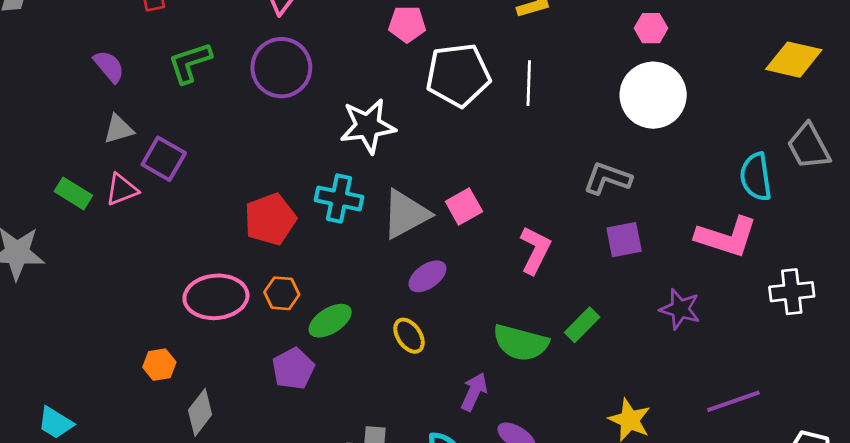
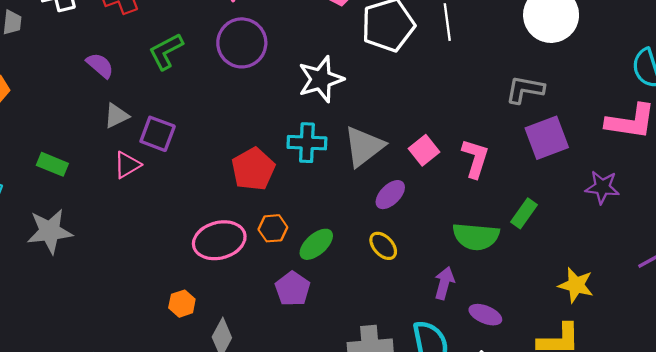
green rectangle: (73, 193) -> (52, 164), moved
pink square: (464, 207) -> (424, 150), moved
purple square: (624, 240) -> (547, 138), size x1.4

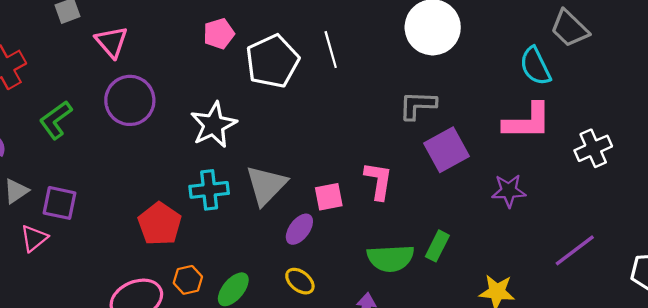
pink square: (424, 150) -> (329, 197), moved, turned 36
green rectangle: (524, 213) -> (437, 246), moved

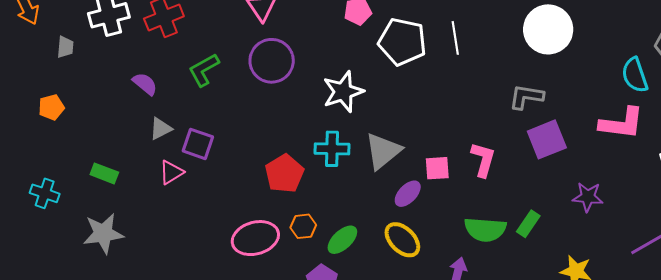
white pentagon: (272, 61) -> (402, 42), turned 30
purple star: (509, 191) -> (588, 197), moved
yellow ellipse: (300, 281) -> (402, 240), size x1.4

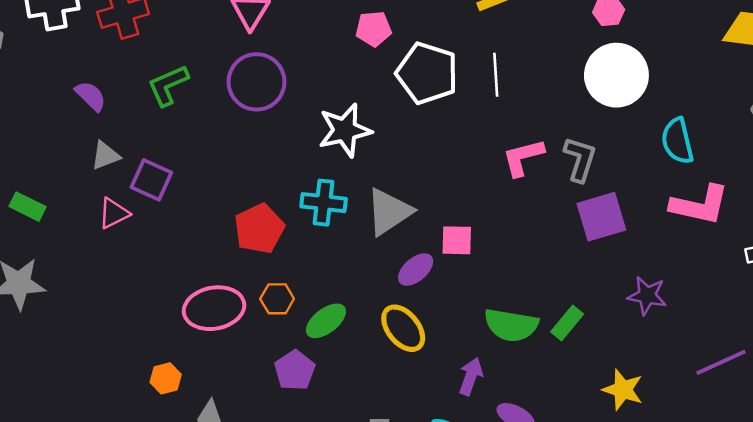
cyan semicircle: (635, 75) -> (677, 141), moved
gray L-shape: (526, 97) -> (580, 159), turned 93
pink L-shape: (483, 159) -> (523, 157), moved, turned -126

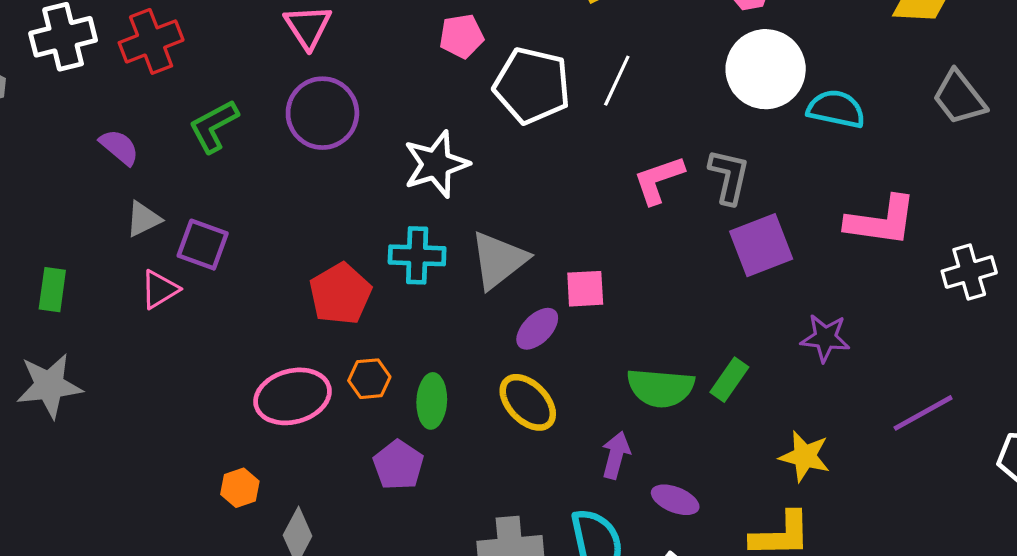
white line: (496, 75) -> (617, 81), turned 33
cyan semicircle: (677, 141) -> (836, 109), moved, turned 120
green rectangle: (27, 207) -> (52, 290), turned 76
green ellipse: (326, 321) -> (432, 401), turned -45

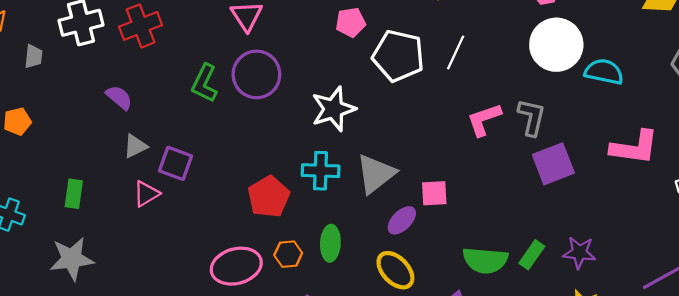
green L-shape: (214, 126) -> (205, 83), moved, turned -36
purple star: (825, 338) -> (579, 253), moved
green ellipse: (432, 401) -> (330, 243), moved

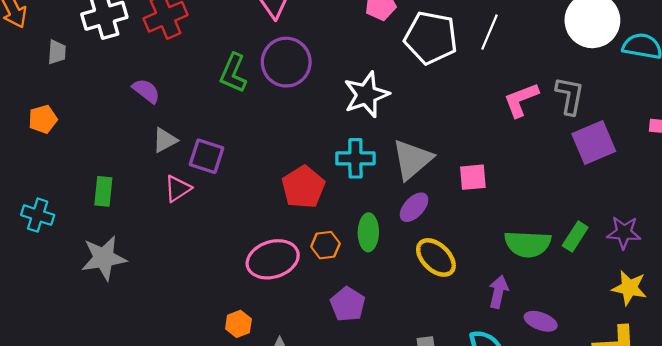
purple ellipse: (402, 220) -> (414, 207), moved

